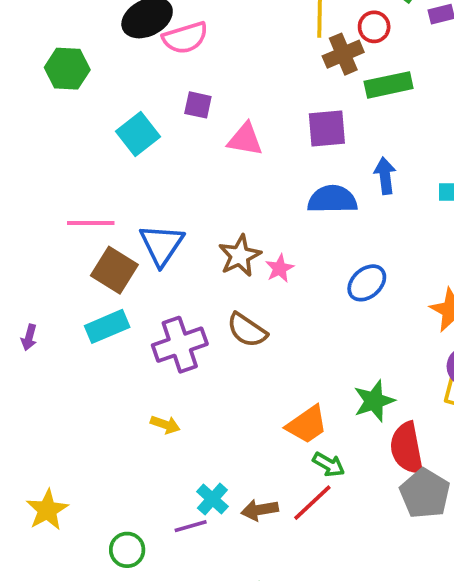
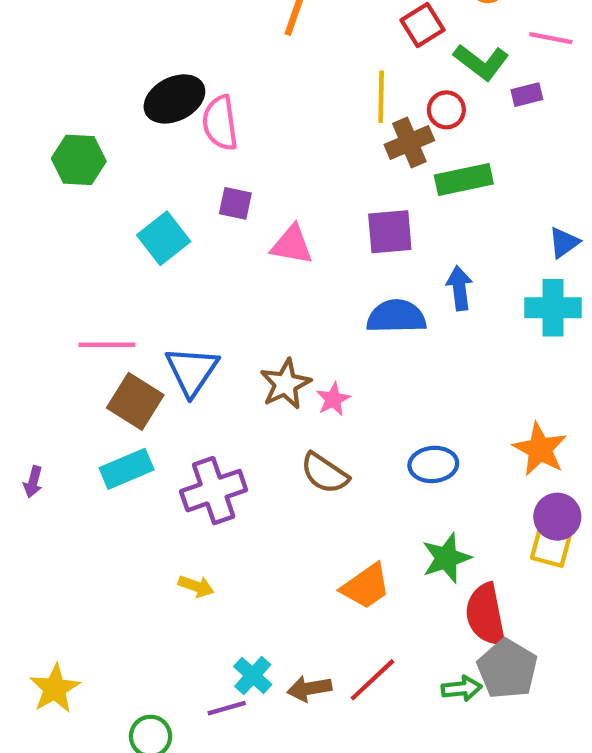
pink semicircle: (185, 38) -> (220, 123), turned 99
blue ellipse: (367, 283) -> (433, 464), moved, turned 36
brown semicircle: (247, 330) -> (325, 473), moved
green arrow: (329, 464) -> (462, 689), moved, turned -36

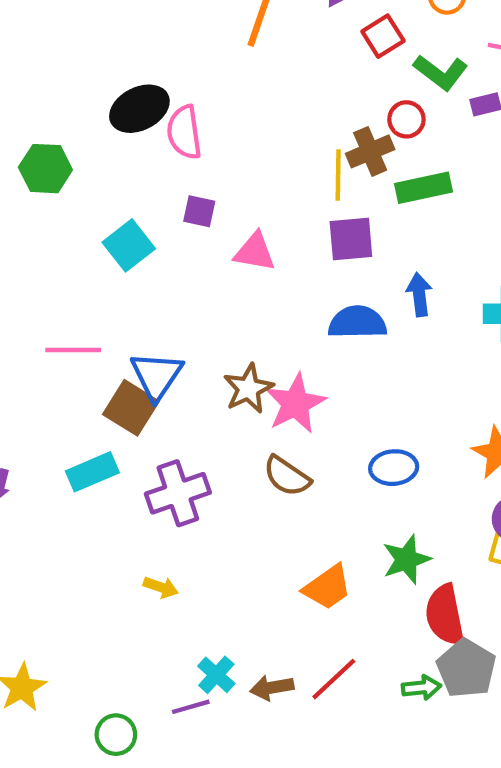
yellow line: (381, 97) -> (338, 175), moved
pink star: (333, 399) -> (295, 404), size x1.8
brown square: (135, 401) -> (131, 408), moved

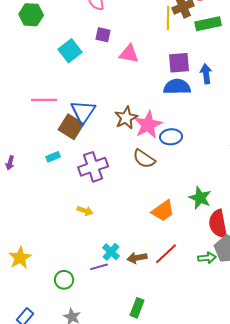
purple square: (351, 239) -> (179, 63), moved
blue ellipse: (394, 468) -> (171, 137), moved
cyan rectangle: (92, 472) -> (53, 157), size x0.6
green star: (406, 559) -> (200, 198), turned -30

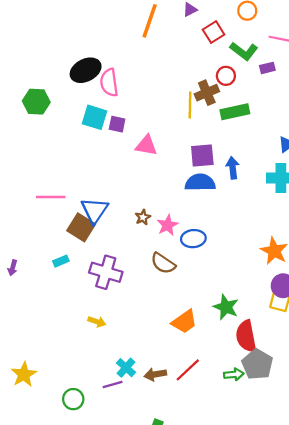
cyan square: (70, 51) -> (95, 117), moved, turned -35
brown star: (126, 118) -> (143, 217), size x0.6
pink star: (148, 125) -> (168, 225), size x0.7
purple cross: (93, 167) -> (106, 272), turned 36

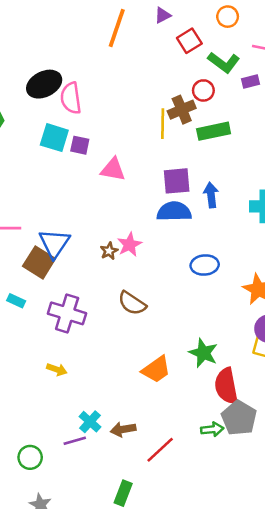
pink star: (168, 225) -> (129, 245), moved
blue ellipse: (193, 239) -> (205, 265), moved
cyan rectangle: (61, 261) -> (16, 301), turned 48
red line: (188, 370) -> (160, 450), moved

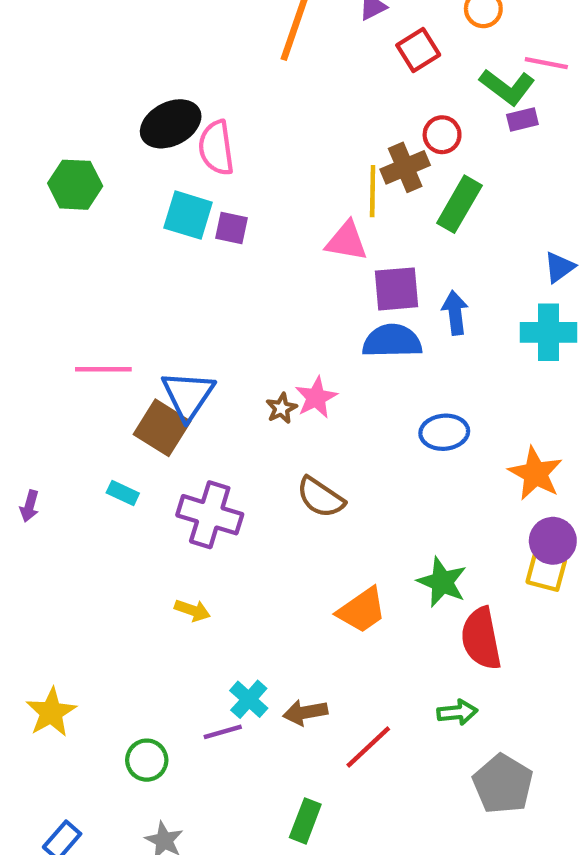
green L-shape: (224, 62) -> (507, 87), moved
green rectangle: (214, 131) -> (459, 204), turned -48
pink triangle: (113, 169) -> (347, 241), moved
gray pentagon: (239, 418) -> (503, 784), moved

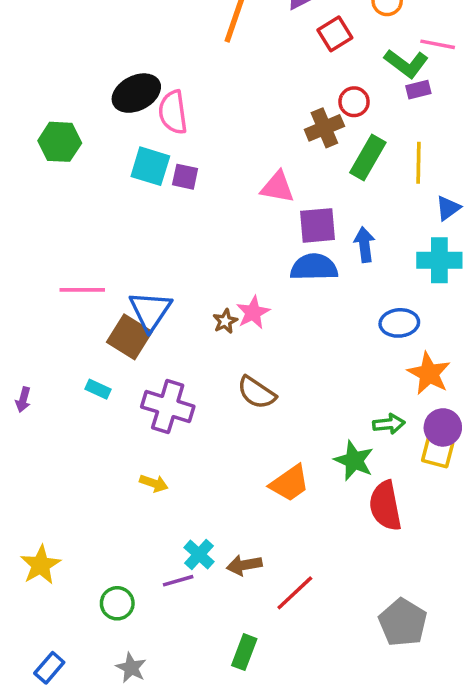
yellow line: (373, 191) -> (418, 163), moved
blue ellipse: (444, 432) -> (399, 323), moved
green arrow: (457, 712) -> (389, 424), moved

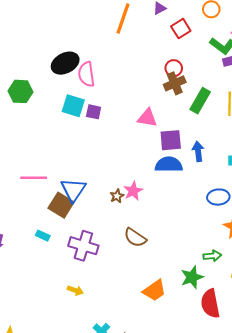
red circle: (354, 102) -> (174, 68), moved
green star: (354, 461) -> (192, 277), turned 30

